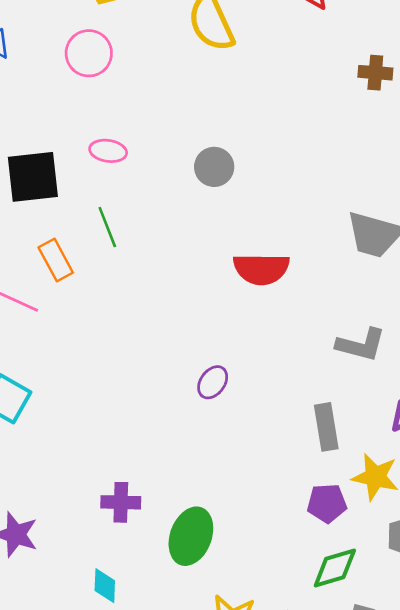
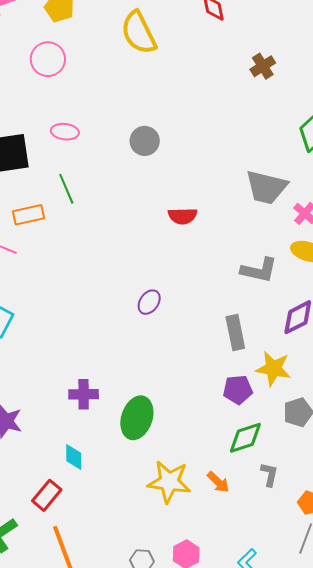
brown cross: (375, 73) -> (263, 66), turned -35
orange rectangle: (56, 260) -> (29, 215), turned -72
red semicircle: (261, 269) -> (183, 216), size x0.7

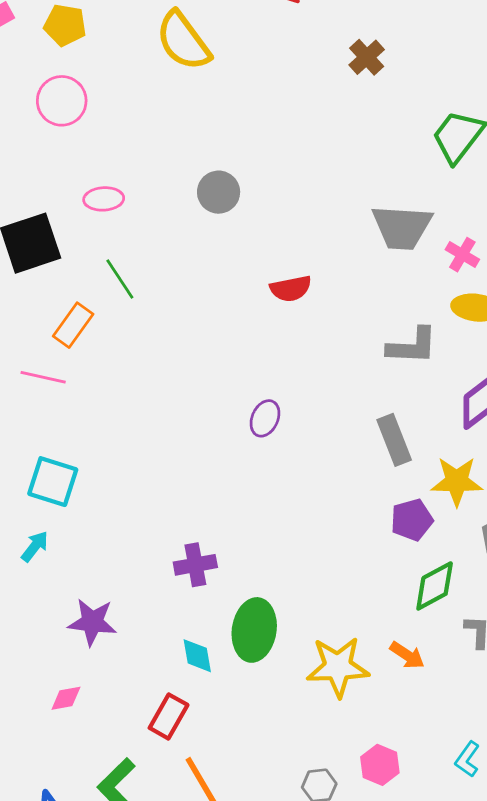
orange rectangle: (29, 215) -> (73, 325), turned -32
green ellipse: (137, 418) -> (254, 630), moved

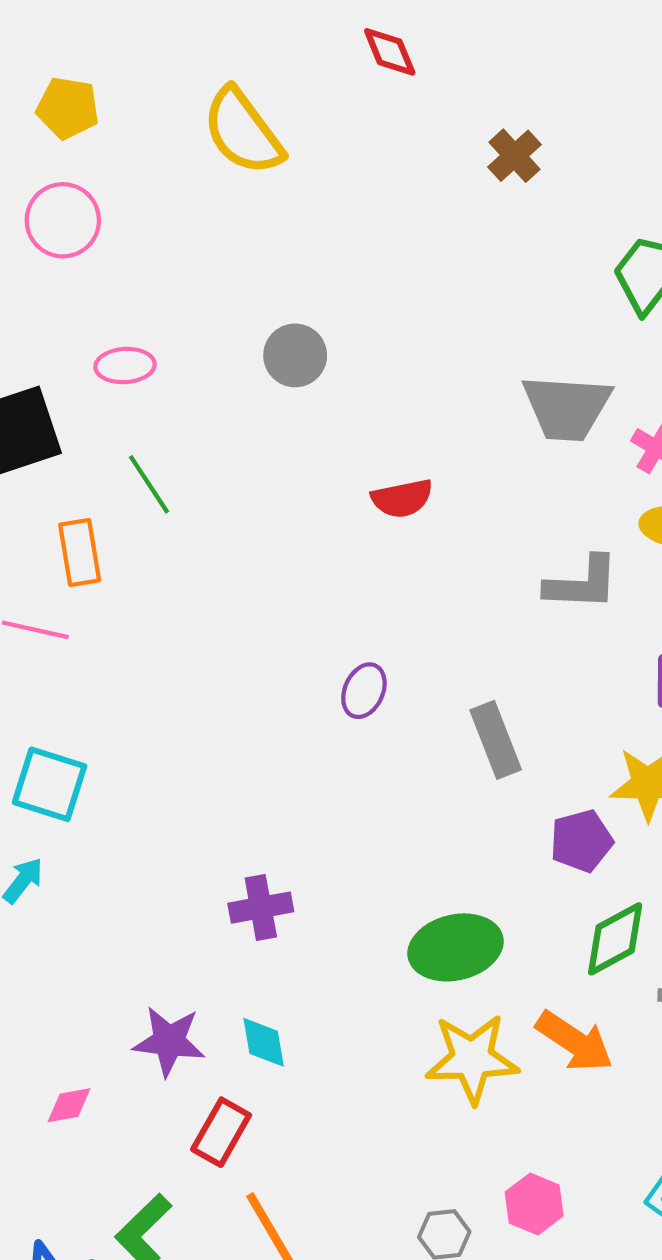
orange rectangle: (73, 325) -> (80, 552), turned -45
gray rectangle: (394, 440) -> (496, 740), moved
purple star: (92, 622) -> (169, 1041), moved
green ellipse: (254, 630) -> (455, 947), moved, turned 68
orange arrow: (407, 655) -> (574, 1041), size x1.5

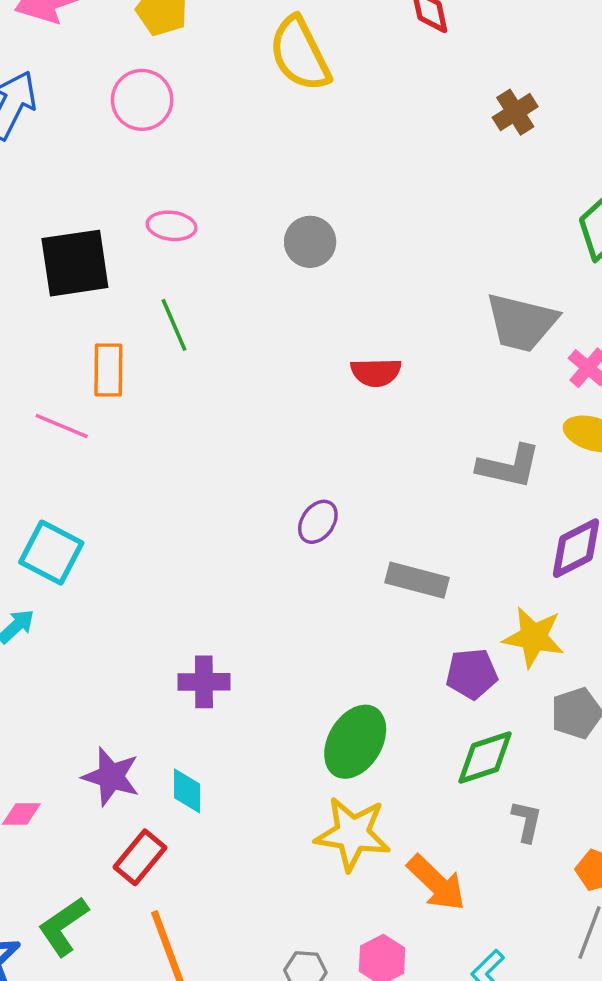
gray rectangle: (496, 740) -> (417, 580), turned -64
green ellipse: (455, 947) -> (355, 742), turned -56
orange arrow: (574, 1041) -> (436, 883), moved

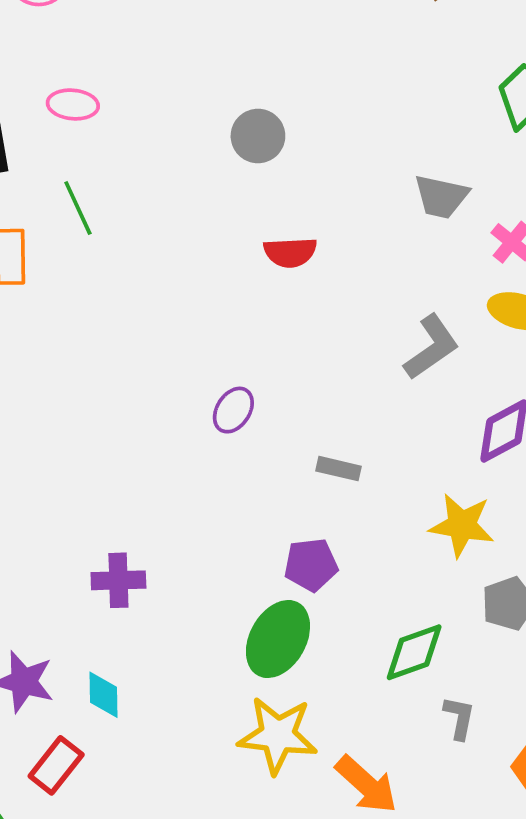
gray circle: (310, 242) -> (258, 136), moved
gray trapezoid: (521, 322) -> (441, 197), size x0.7
gray L-shape: (509, 466) -> (432, 347), turned -46
gray rectangle: (417, 580) -> (338, 469), size x0.7
purple pentagon: (472, 674) -> (311, 565), moved

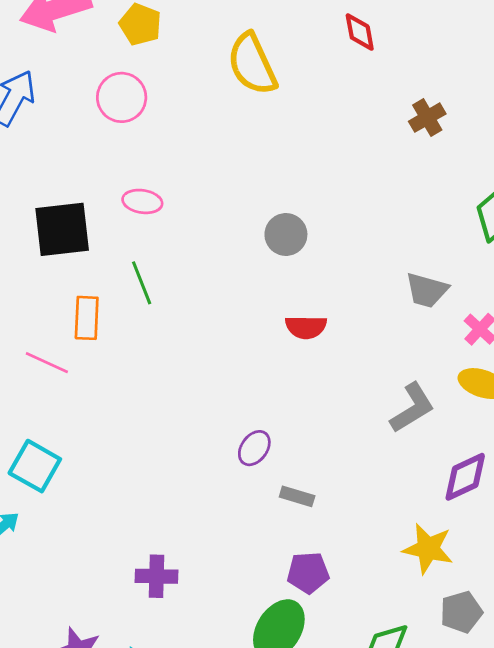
gray rectangle: (338, 469) -> (297, 496), moved

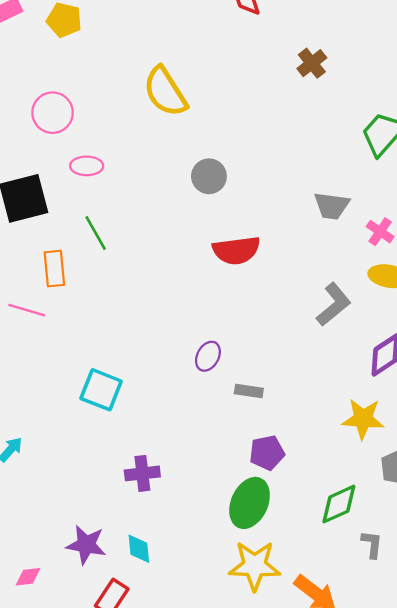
yellow semicircle: (252, 64) -> (165, 92), moved
pink circle: (122, 97) -> (53, 113), moved
red semicircle: (306, 327) -> (236, 250), size x1.4
cyan square: (35, 466) -> (101, 390), moved

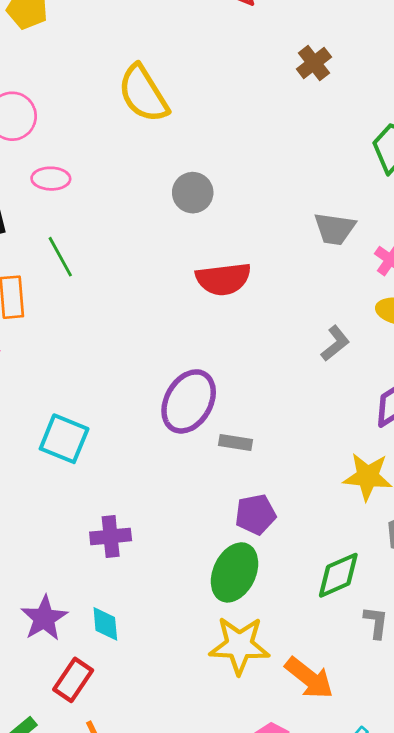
gray L-shape: (334, 304) -> (335, 343), size x0.7
purple ellipse: (208, 356) -> (189, 401), size x1.8
purple star: (86, 545) -> (44, 618), turned 30

